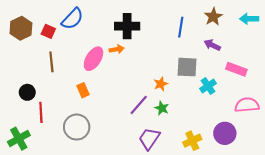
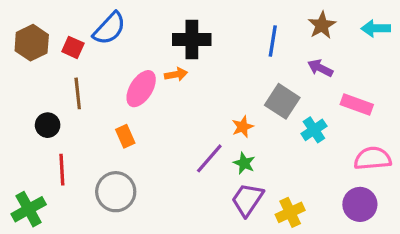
gray square: (187, 67) -> (282, 101), turned 30
black circle: (27, 92) -> (48, 125), moved
purple circle: (225, 133) -> (360, 204), moved
purple trapezoid: (149, 139) -> (247, 200), moved

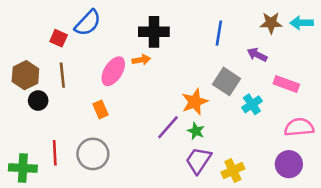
brown star: (322, 25) -> (271, 23), moved, turned 30
brown hexagon: (32, 43) -> (25, 75), moved
orange star: (243, 127) -> (195, 102), size x1.5
red line: (62, 170) -> (55, 153), moved
green cross: (29, 209) -> (23, 168), turned 32

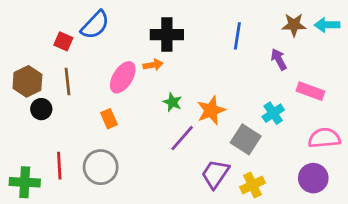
purple arrow: (257, 55) -> (279, 59), turned 36
gray square: (227, 81) -> (246, 139), moved
green star: (196, 131) -> (172, 102), moved

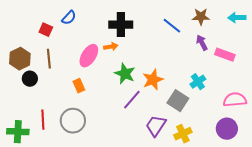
blue semicircle: (95, 25) -> (69, 18), size x0.7
brown star: (294, 25) -> (201, 17), moved
blue line: (237, 36) -> (172, 26), turned -60
pink rectangle: (310, 91) -> (225, 55), moved
green star: (172, 102) -> (125, 74), size x1.5

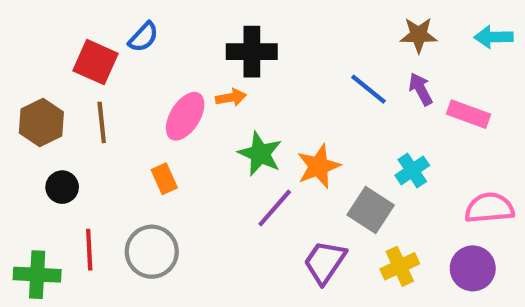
blue line: (172, 26) -> (369, 89), moved
red square: (46, 30) -> (95, 62), size x1.5
black circle: (30, 79) -> (62, 187), moved
yellow cross: (183, 134) -> (400, 266), moved

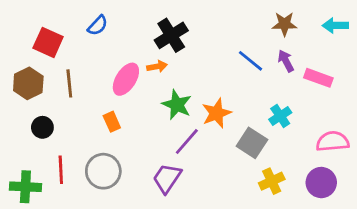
black cross: (252, 52) -> (171, 35), turned -32
red square: (95, 62) -> (48, 42), moved
purple trapezoid: (325, 262) -> (167, 178), moved

